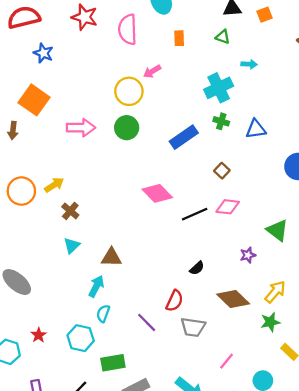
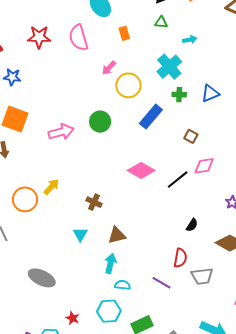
yellow circle: (129, 91) -> (128, 85), moved
brown cross: (70, 211) -> (94, 202), moved
cyan semicircle: (103, 314) -> (122, 285), turned 91

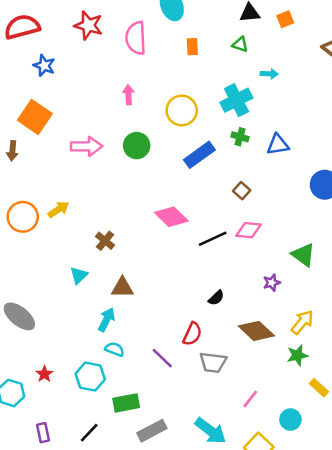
pink arrow: (109, 68) -> (128, 95), moved, turned 119

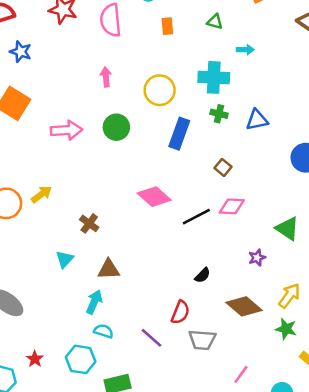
cyan cross: (236, 100) -> (214, 77), turned 32
blue rectangle: (199, 155) -> (179, 134), turned -32
green star: (297, 355) -> (286, 329), turned 30

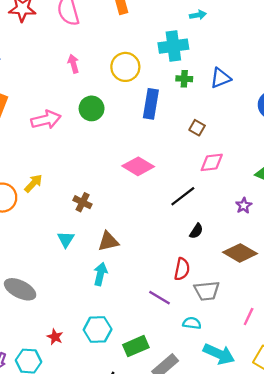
black line: (196, 217) -> (183, 196), moved
cyan semicircle: (104, 331) -> (192, 323), moved

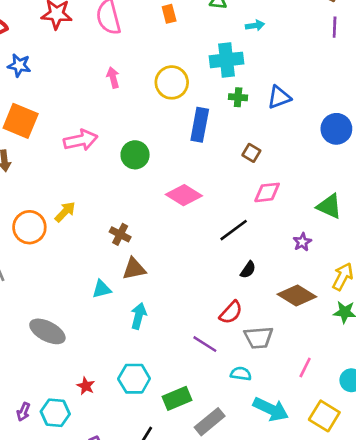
green circle: (92, 108) -> (135, 155), moved
cyan triangle: (66, 239) -> (102, 289), moved, turned 42
brown triangle: (108, 241) -> (134, 269), moved
red semicircle: (182, 269) -> (231, 312), turned 30

